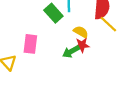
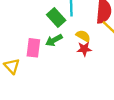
green arrow: (71, 52) -> (54, 40), moved

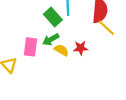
yellow semicircle: (83, 36) -> (61, 50), moved

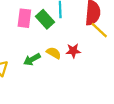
green arrow: (51, 39) -> (32, 59), moved
pink rectangle: (30, 47) -> (24, 18), moved

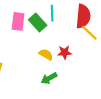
green arrow: (32, 59) -> (49, 78), moved

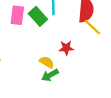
yellow semicircle: (46, 54) -> (47, 62), moved

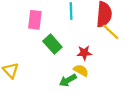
green rectangle: (38, 16) -> (52, 44), moved
yellow semicircle: (47, 62) -> (81, 70), moved

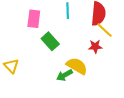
red star: (84, 53) -> (95, 46), moved
yellow semicircle: (81, 70) -> (77, 66), size x1.5

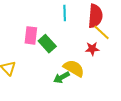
pink rectangle: (34, 19) -> (31, 35), moved

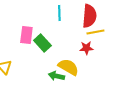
yellow line: (101, 32) -> (95, 32), turned -54
green arrow: (62, 77) -> (56, 76), turned 42

